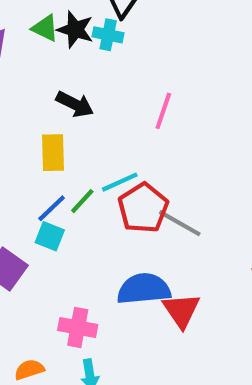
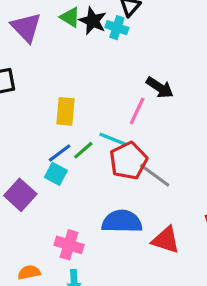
black arrow: (75, 104) -> (160, 87), moved
pink line: (163, 111) -> (137, 111), moved
cyan line: (120, 182) -> (113, 139), turned 40
red triangle: (181, 310) -> (166, 240), moved, turned -44

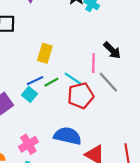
pink line: (137, 111) -> (93, 63), turned -36
gray line: (155, 175) -> (108, 82), moved
pink cross: (69, 245) -> (28, 144), turned 30

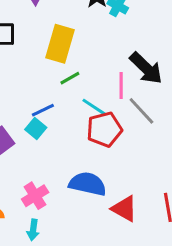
black arrow: (112, 50) -> (146, 68), size x1.4
yellow rectangle: (45, 53) -> (60, 44), moved, size x1.4
green line: (51, 82) -> (70, 78), moved

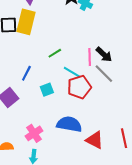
yellow rectangle: (60, 44) -> (26, 22), moved
black arrow: (146, 68) -> (104, 55), moved, size x0.7
blue line: (43, 110) -> (26, 73), moved, turned -35
cyan square: (36, 129) -> (47, 90), moved, turned 32

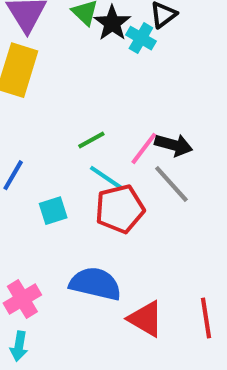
green line: (55, 53) -> (91, 140), moved
black arrow: (104, 55) -> (174, 145), turned -30
pink line: (90, 57) -> (144, 148), turned 36

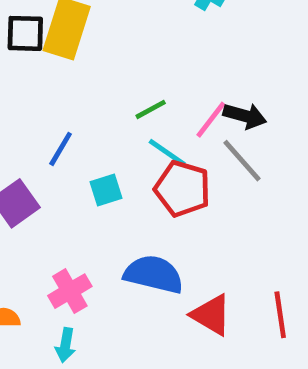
red pentagon: (120, 209) -> (182, 189), turned 30

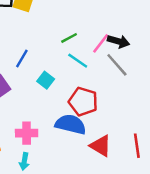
red pentagon: (182, 189) -> (83, 102), moved
cyan square: (106, 190) -> (46, 80), turned -35
pink cross: (70, 291) -> (27, 133), turned 30

